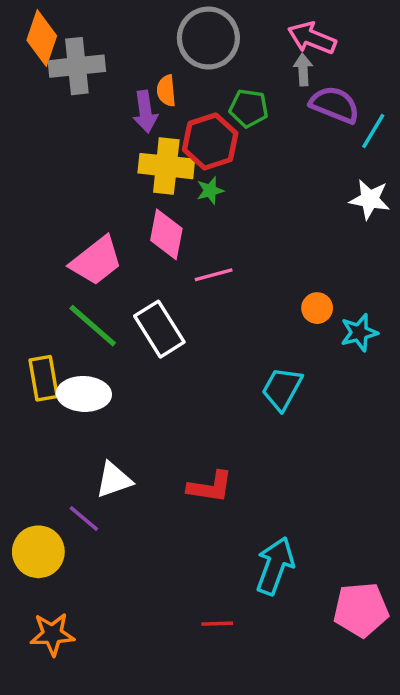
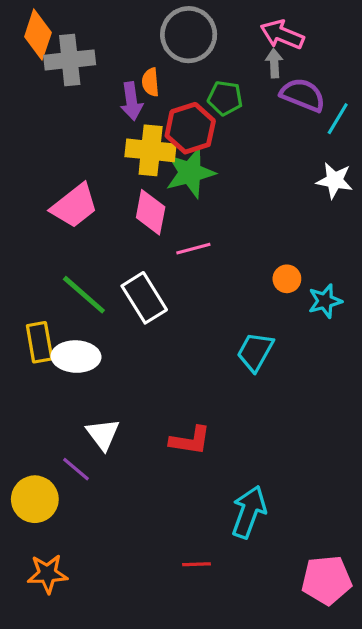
green star: (210, 191) -> (190, 173), size x2.0
pink trapezoid: (96, 261) -> (74, 206), moved
white triangle: (114, 480) -> (103, 434), turned -48
pink pentagon: (361, 610) -> (327, 580), moved

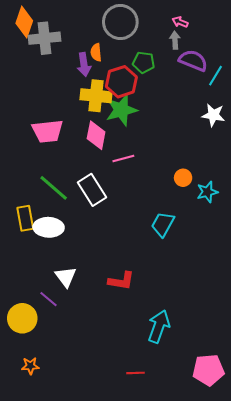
pink arrow: (282, 35) -> (180, 22), size x0.6
pink trapezoid: (74, 206) -> (48, 131), turned 32
red line: (197, 564) -> (136, 373), moved
orange star: (47, 574) -> (30, 366), size x0.7

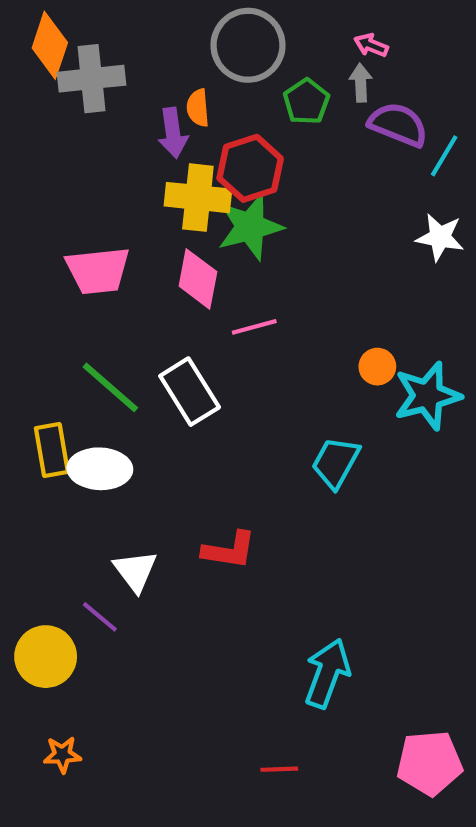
green pentagon: (144, 62) -> (306, 102), moved, turned 30
cyan star: (207, 192) -> (427, 396), size x1.5
red L-shape: (121, 281) -> (229, 550), moved

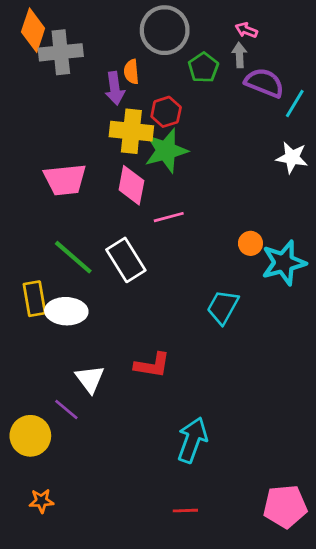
red hexagon: (250, 168) -> (166, 112), size x0.7
cyan arrow: (327, 673) -> (192, 440), moved

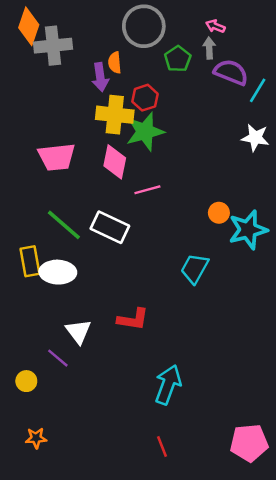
white rectangle: (126, 260) -> (110, 227), turned -33
yellow circle: (30, 436) -> (26, 381), size x0.6
red line: (185, 511) -> (162, 446), turned 70

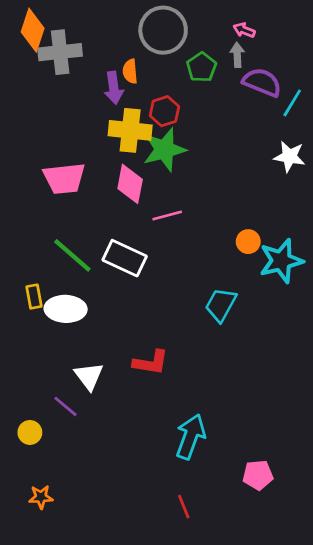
yellow rectangle: (30, 261) -> (34, 297), size x0.7
pink pentagon: (249, 443) -> (258, 475), moved, size x0.7

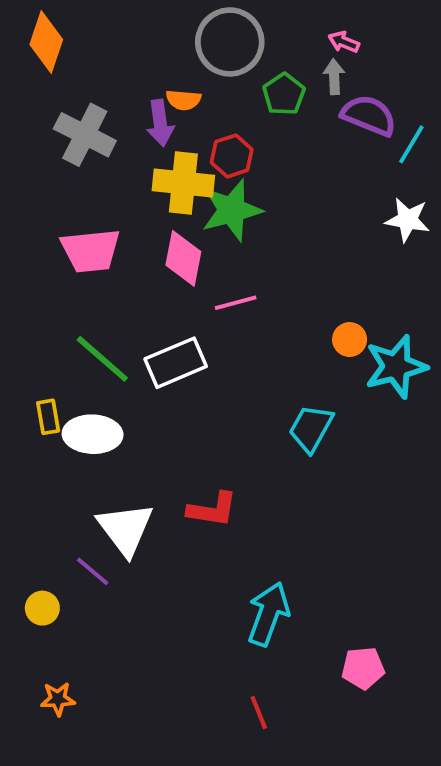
gray cross: (60, 52) -> (85, 135), moved, turned 33
orange semicircle: (130, 71) -> (183, 100), turned -80
white rectangle: (125, 258) -> (176, 363), turned -48
white triangle: (89, 376) -> (125, 529), size x1.4

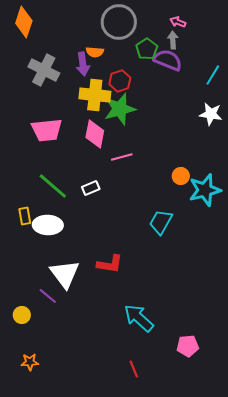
purple semicircle: (369, 115) -> (168, 60), moved
white rectangle: (176, 363) -> (91, 188), size x0.6
cyan arrow: (268, 614) -> (139, 318), turned -68

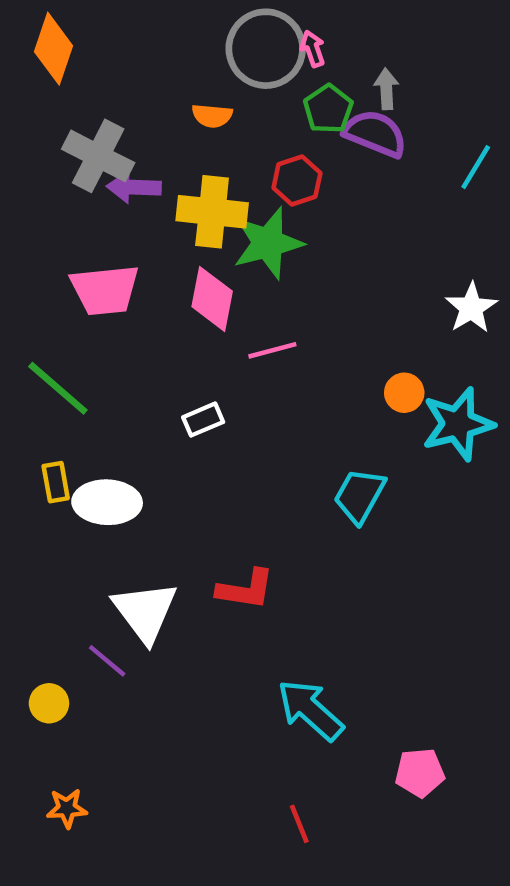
pink arrow: (178, 22) -> (313, 49), moved, turned 49
purple arrow: (83, 64) -> (134, 187), moved, turned 100
red hexagon: (120, 81) -> (297, 180), moved
white star: (211, 114) -> (471, 308), moved, turned 30
green line: (53, 186) -> (58, 388), moved

